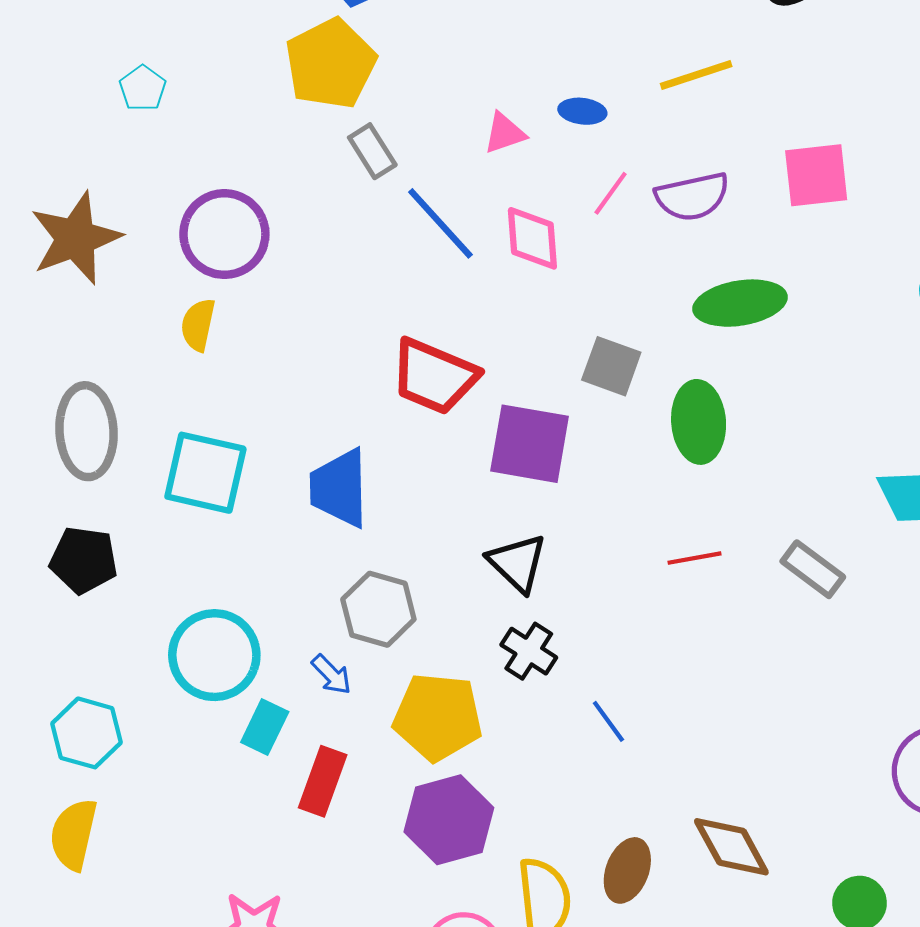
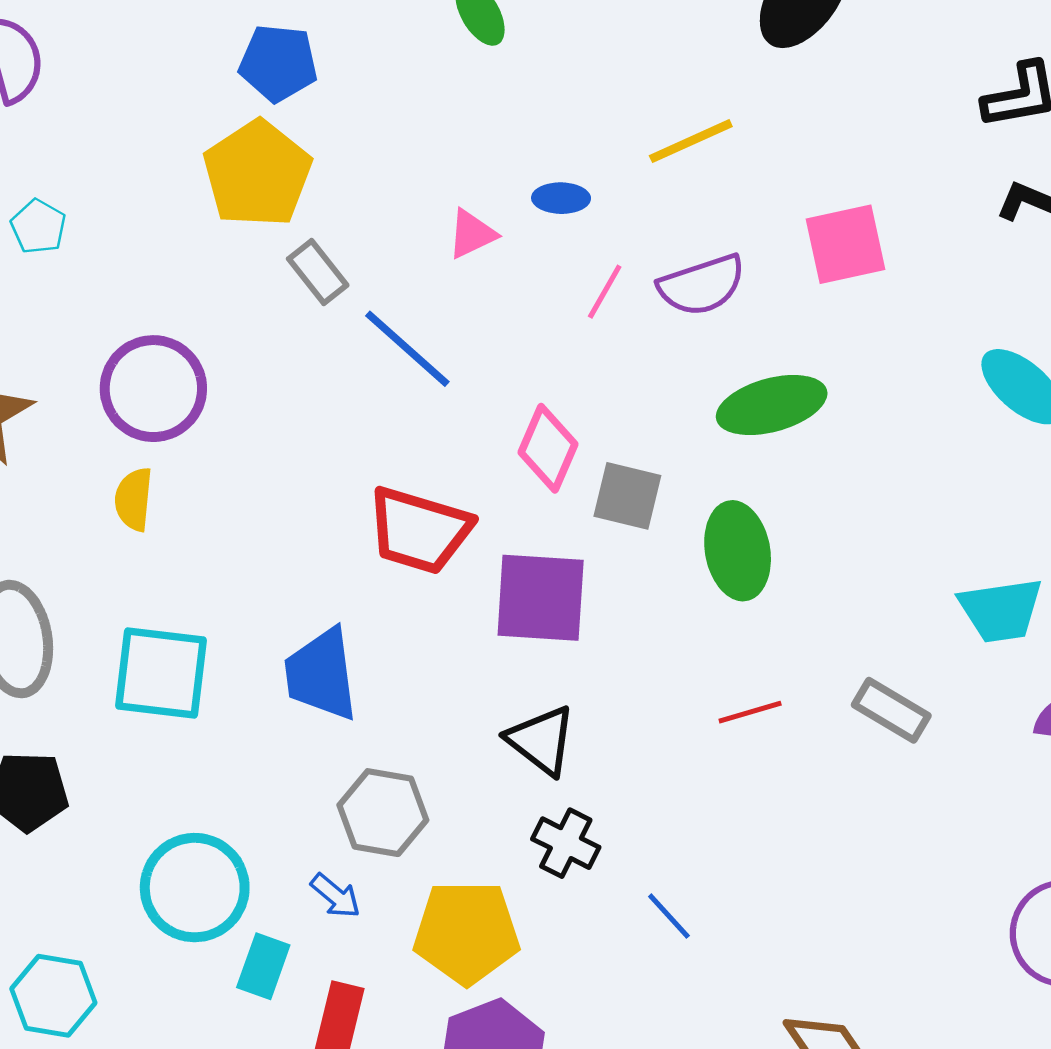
pink diamond: (532, 238) -> (548, 448), moved, turned 34

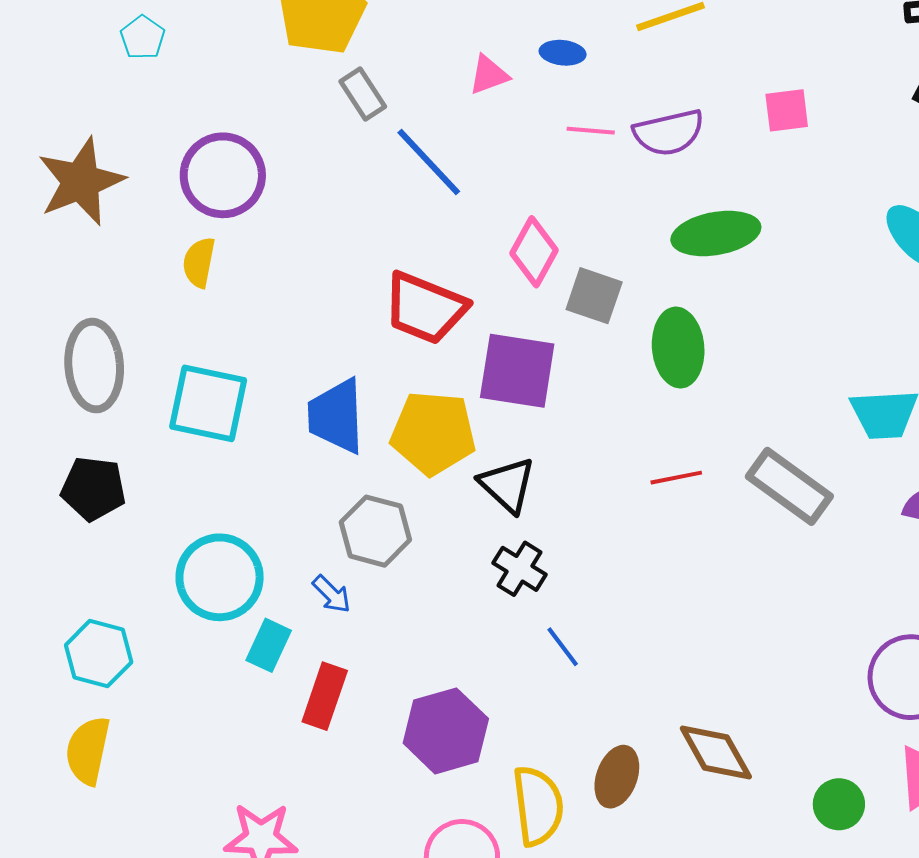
pink square: (845, 244) -> (787, 110), size x0.7
pink line: (605, 292) -> (591, 131), turned 60
gray rectangle: (891, 710) -> (789, 486), size x1.4
blue line: (669, 916) -> (563, 647), moved
yellow pentagon: (467, 932) -> (433, 433), moved

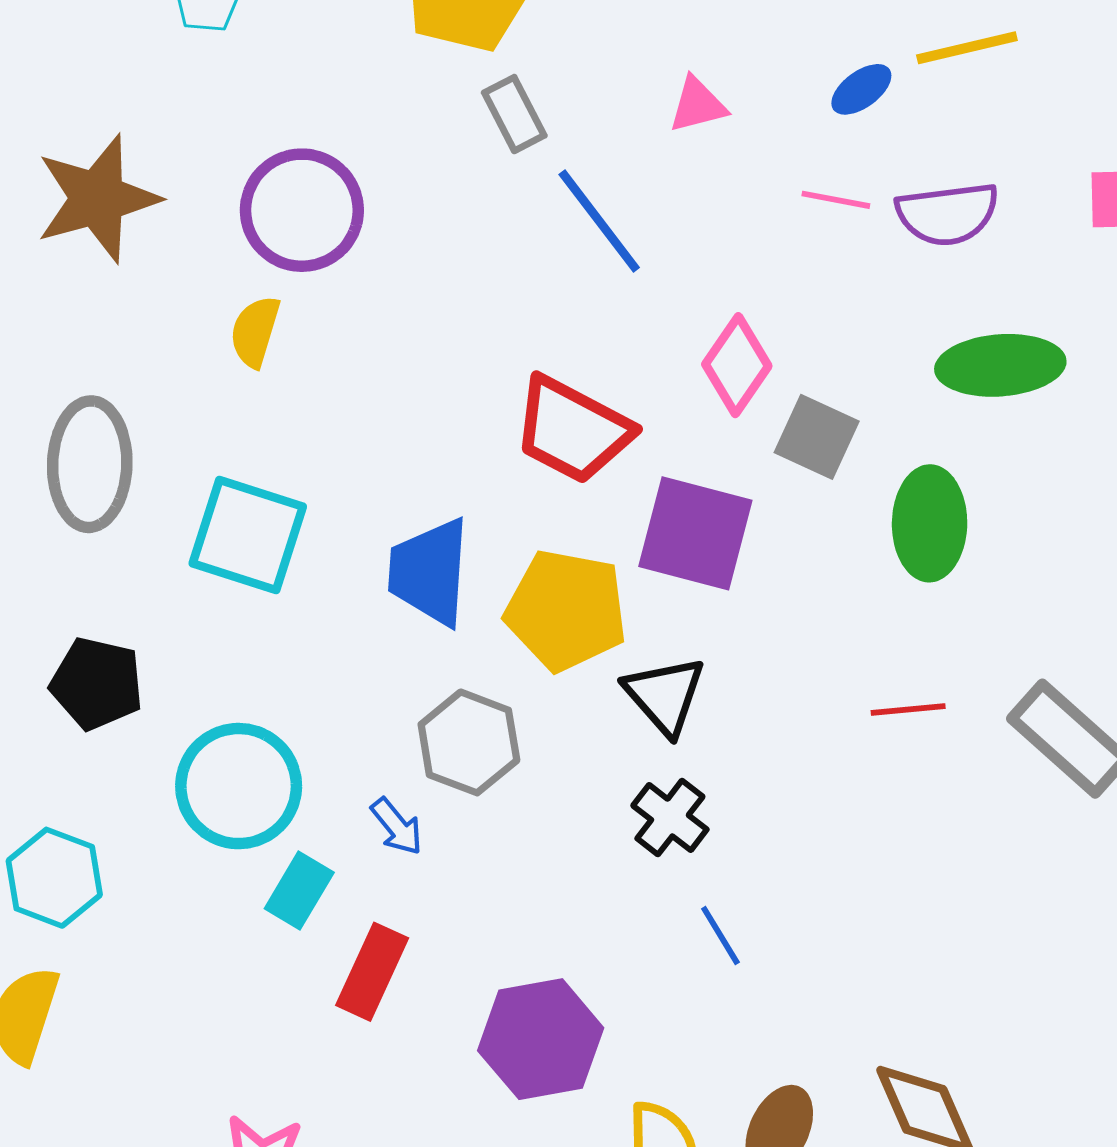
blue ellipse: (563, 53) -> (861, 89), moved, turned -48
black pentagon: (93, 489) -> (97, 684), moved

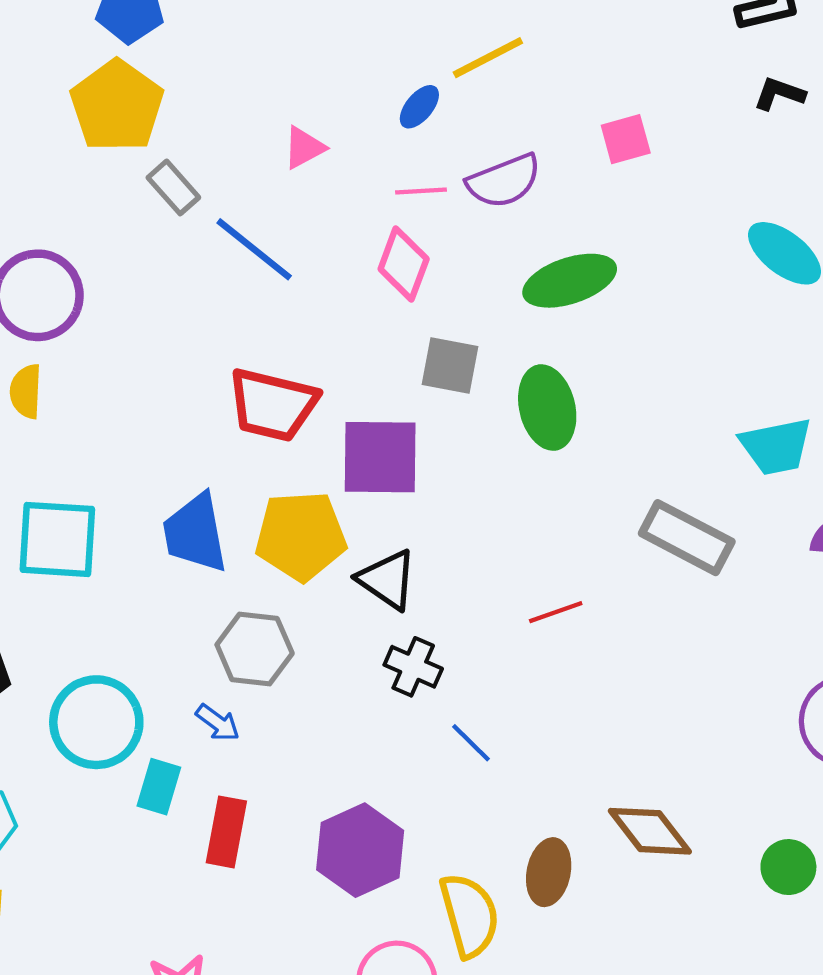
pink diamond: (737, 365) -> (404, 264), moved
red line: (908, 709) -> (556, 612), moved

